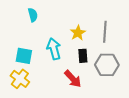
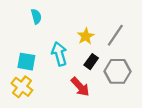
gray line: (105, 32) -> (115, 35), turned 30
black rectangle: (83, 56) -> (91, 62), turned 40

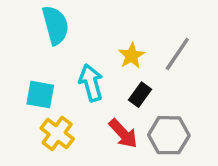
cyan semicircle: (36, 16) -> (55, 25), size x1.6
gray hexagon: (118, 71) -> (169, 135), moved
yellow cross: (22, 87) -> (57, 133), moved

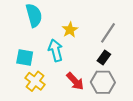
yellow star: (132, 56) -> (70, 30), moved
black rectangle: (140, 95) -> (104, 58), moved

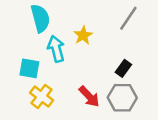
gray line: (108, 33) -> (128, 18), moved
cyan arrow: (56, 50) -> (56, 49), moved

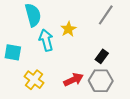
cyan square: (29, 68) -> (13, 52), moved
red arrow: (89, 96) -> (73, 80), turned -72

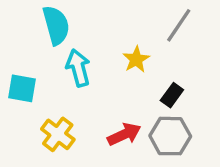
yellow star: (68, 29) -> (136, 59), moved

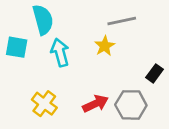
gray line: (179, 25) -> (122, 21), moved, turned 44
cyan square: (22, 88) -> (17, 47), moved
black rectangle: (172, 95) -> (155, 73), moved

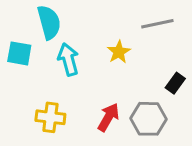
gray line: (122, 21) -> (157, 24), moved
yellow cross: (44, 104) -> (50, 117), turned -30
red arrow: (95, 104) -> (108, 117), turned -35

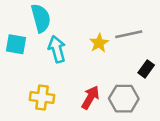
gray line: (157, 24) -> (129, 34), moved

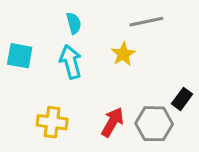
cyan semicircle: (41, 18) -> (74, 23), moved, size x0.6
gray line: (129, 34) -> (146, 22), moved
black rectangle: (146, 69) -> (182, 99), moved

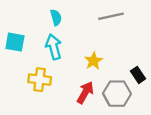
yellow star: (123, 54) -> (93, 61), moved
black rectangle: (182, 99) -> (138, 75), turned -70
yellow cross: (52, 122) -> (40, 80), moved

